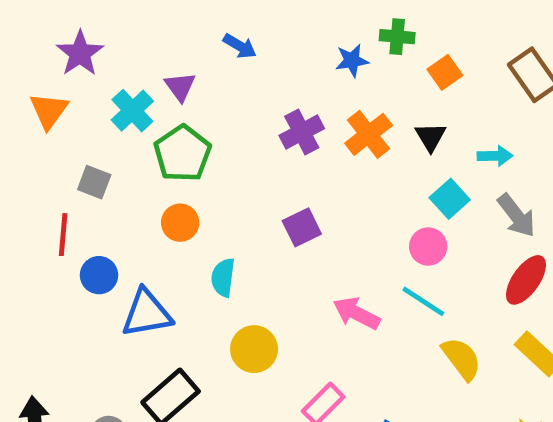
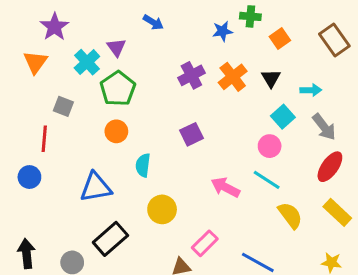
blue circle: (99, 275) -> (29, 177), moved

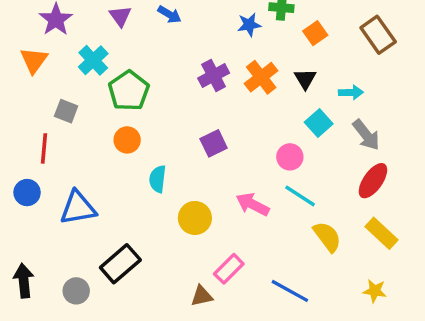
purple triangle: (116, 47) -> (120, 16), moved
pink circle: (270, 146) -> (290, 157), moved
blue triangle: (96, 187) -> (78, 208), moved
yellow circle: (162, 209) -> (195, 218), moved

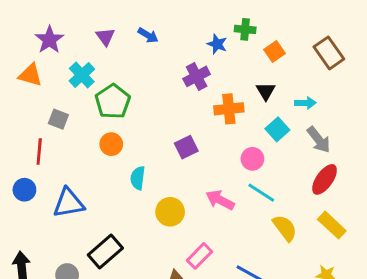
blue star: (249, 25) -> (217, 44), turned 30
orange triangle: (34, 60) -> (30, 75), turned -50
purple cross: (214, 76) -> (197, 76), moved
orange cross: (261, 77) -> (229, 109), moved, turned 32

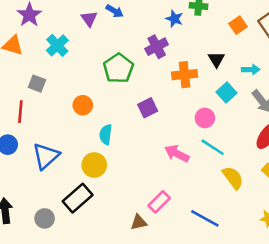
purple triangle: (105, 37) -> (89, 19), moved
orange square: (274, 51) -> (238, 25), moved
green pentagon: (113, 101) -> (118, 68), moved
blue triangle: (69, 203) -> (46, 156), turned -32
yellow circle: (170, 212) -> (94, 165), moved

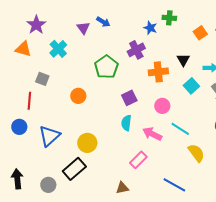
pink circle: (205, 118) -> (162, 106), moved
cyan semicircle: (106, 134) -> (126, 123), moved
pink rectangle: (159, 202) -> (138, 160), moved

